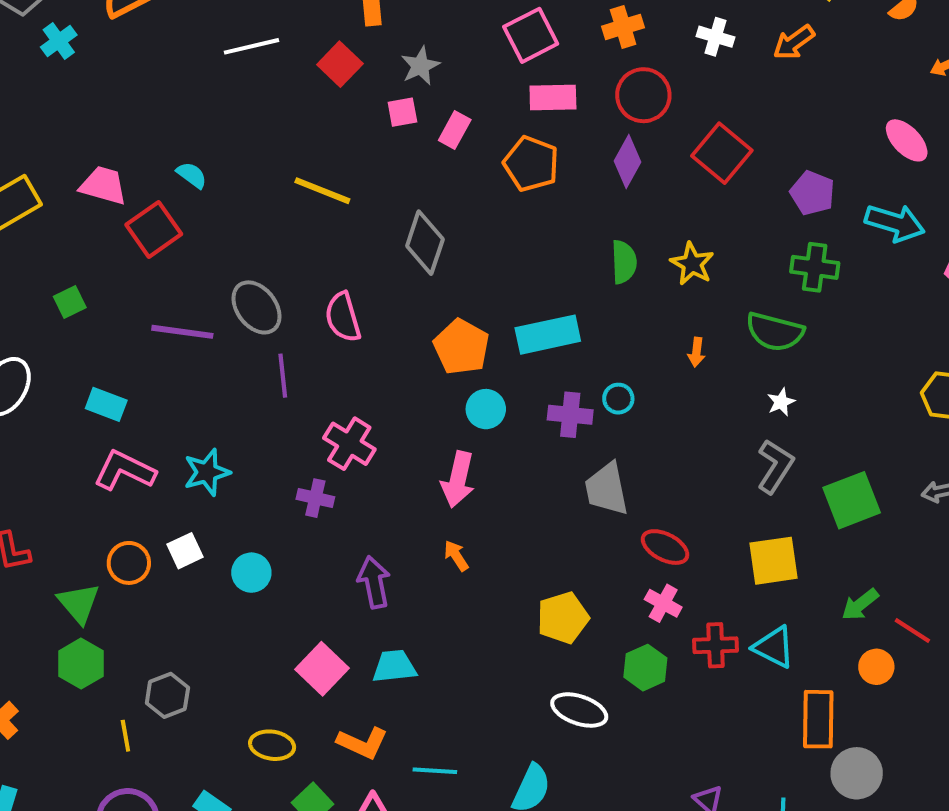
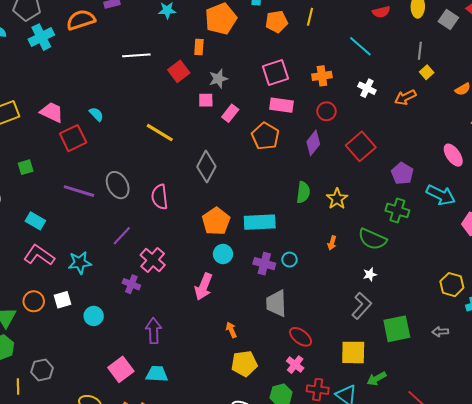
cyan cross: (59, 41) -> (41, 37), size x1.4
red circle: (643, 95) -> (326, 111), size x0.7
purple line: (283, 376) -> (122, 236), moved, turned 40
orange arrow: (456, 556) -> (231, 330), moved
green arrow: (860, 605) -> (377, 379), moved

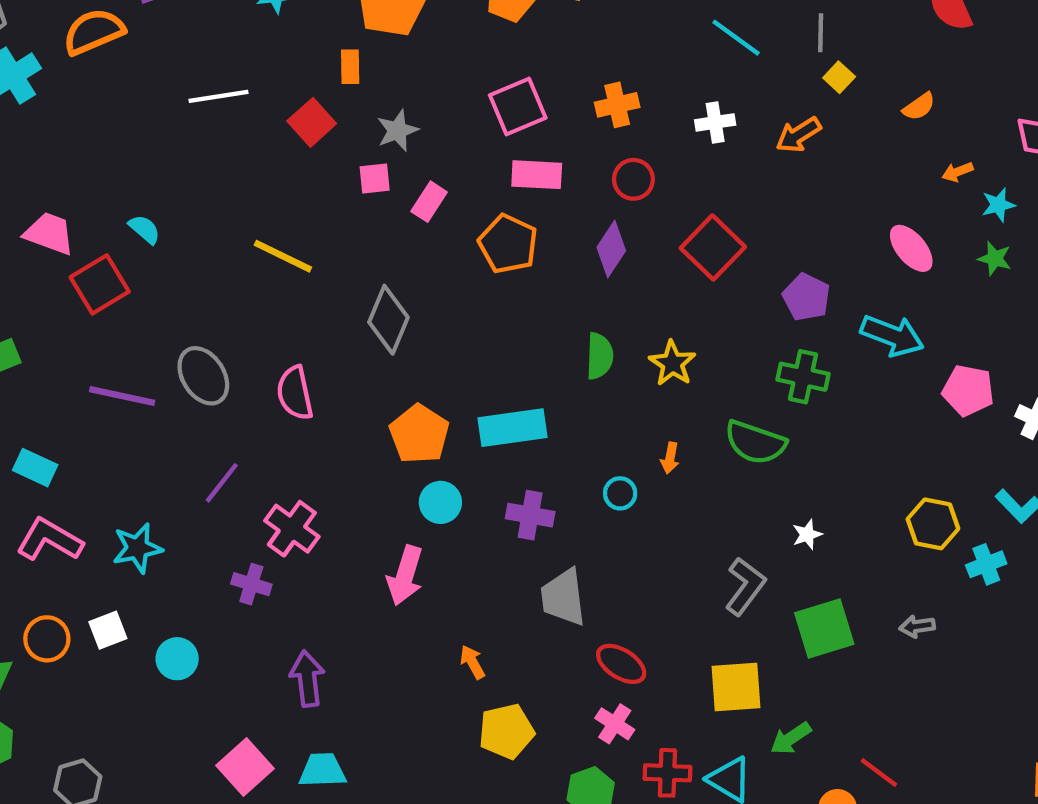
cyan line: (360, 46) -> (736, 38), moved
white cross: (367, 88) -> (715, 122), turned -30
cyan circle: (289, 260) -> (620, 493), moved
white star: (370, 274) -> (807, 534), moved

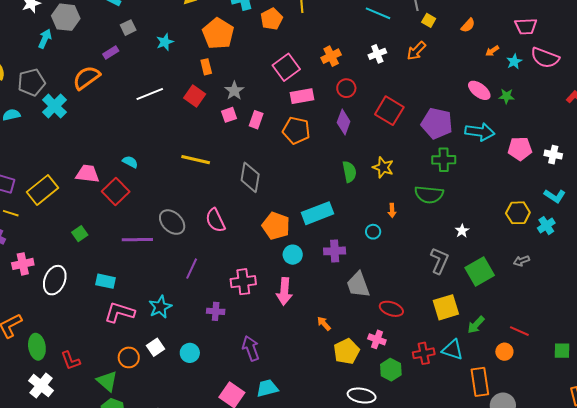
green star: (995, 259) -> (507, 96), moved
purple pentagon: (806, 297) -> (437, 123), size x1.4
pink cross: (292, 529) -> (243, 282), moved, turned -30
pink cross: (615, 724) -> (377, 339), moved

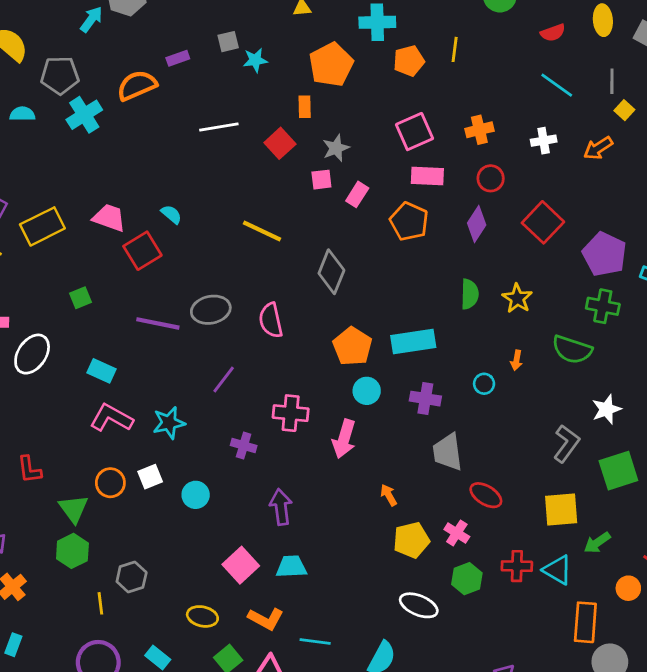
gray square: (128, 28) -> (228, 42), moved
gray ellipse: (172, 222) -> (211, 310), turned -68
white star: (462, 231) -> (607, 409), size x1.5

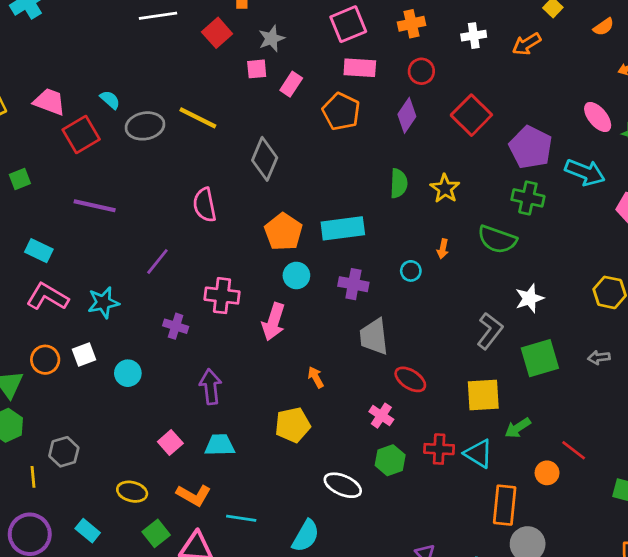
gray ellipse: (211, 310) -> (145, 126), moved
yellow pentagon: (411, 540) -> (293, 425), moved
pink square: (241, 565) -> (170, 443), size x0.7

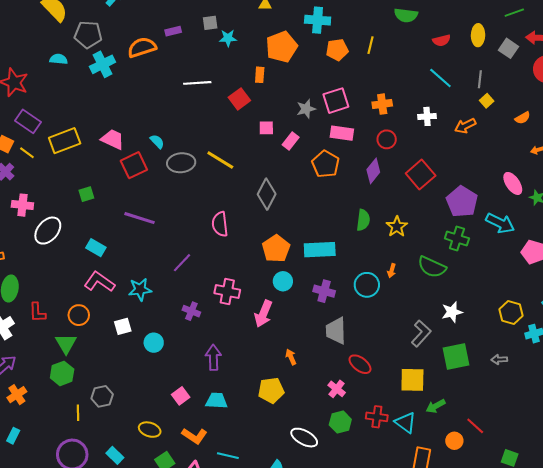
gray star: (272, 39) -> (306, 109), moved
cyan circle: (411, 271) -> (367, 285), size x1.6
orange circle: (45, 360) -> (79, 315), moved

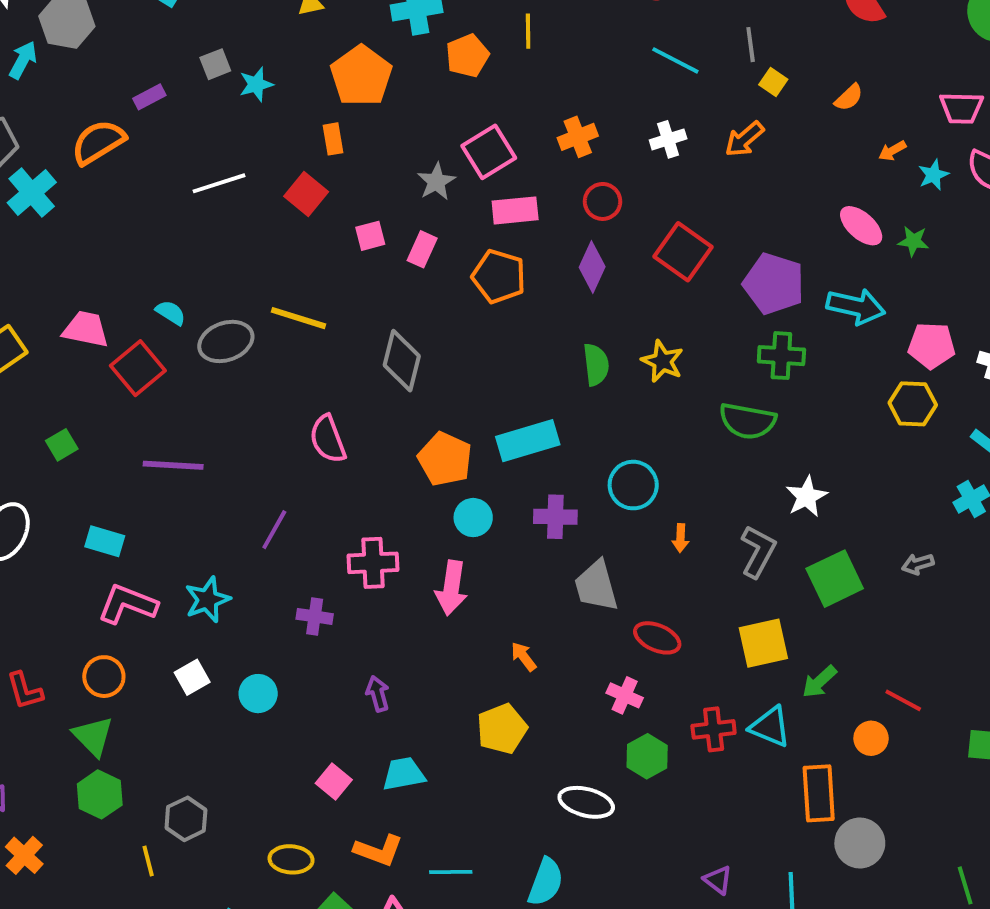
orange arrow: (392, 271) -> (681, 538), moved
yellow hexagon: (511, 313) -> (913, 404), moved
purple arrow: (213, 357) -> (378, 694), size x0.7

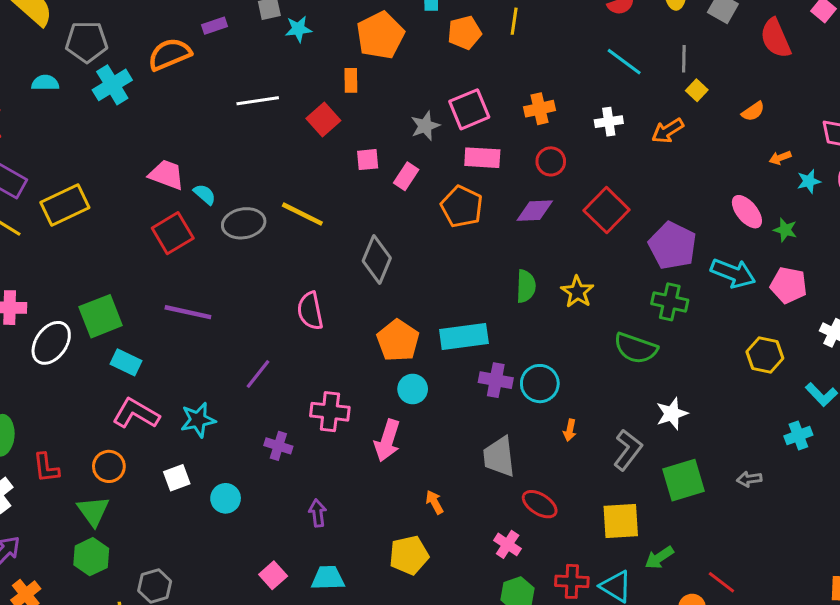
purple diamond: (592, 267) -> (535, 211), turned 54
pink trapezoid: (86, 329) -> (166, 175), moved
pink pentagon: (931, 345) -> (789, 285), moved
green square: (62, 445) -> (101, 316), moved, size x1.8
purple cross: (555, 517) -> (496, 380), moved

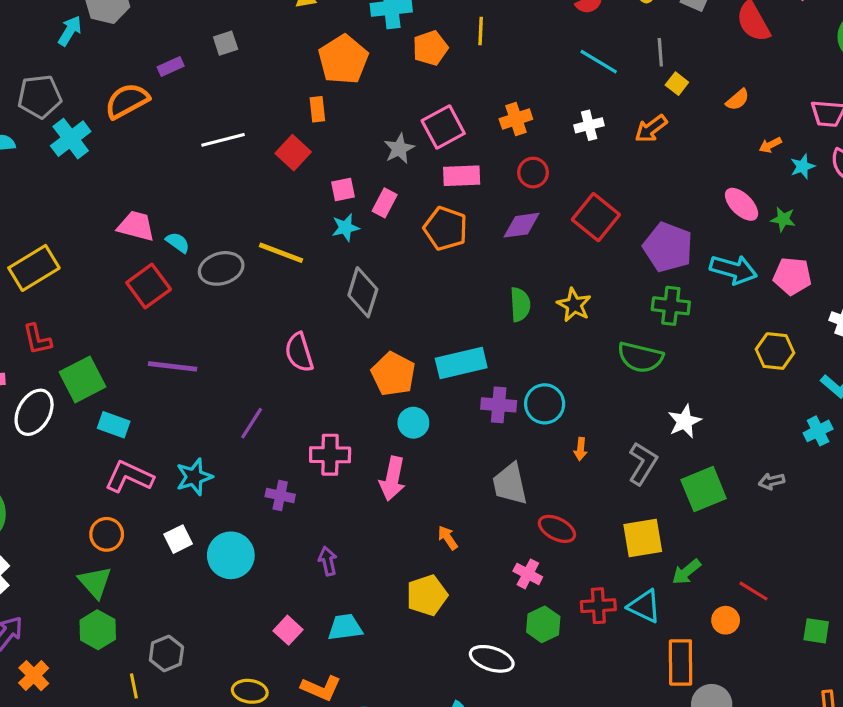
cyan star: (298, 29) -> (346, 228), moved
red L-shape: (46, 468) -> (37, 339), moved
cyan circle: (226, 498) -> (231, 555), size x1.5

